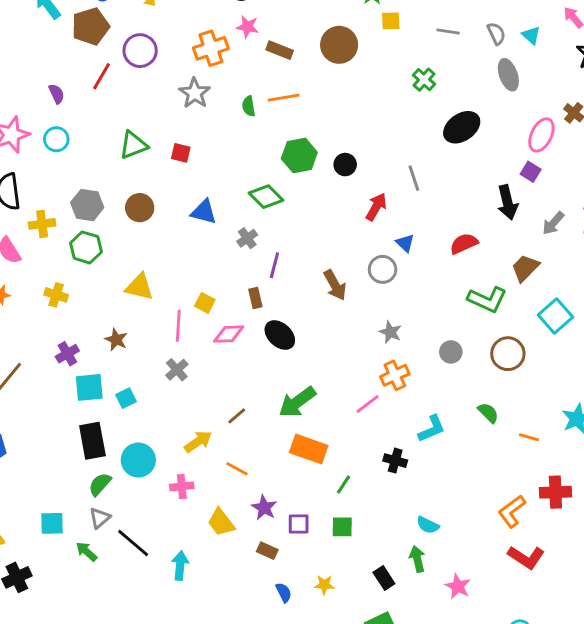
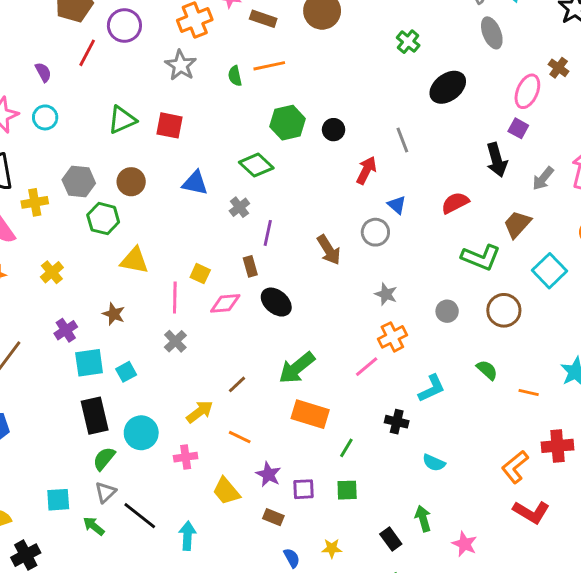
red square: (181, 153) -> (170, 125), size x1.4
green hexagon: (86, 247) -> (103, 219), moved
yellow cross: (56, 295) -> (52, 272), turned 35
cyan semicircle: (428, 525) -> (434, 463), moved

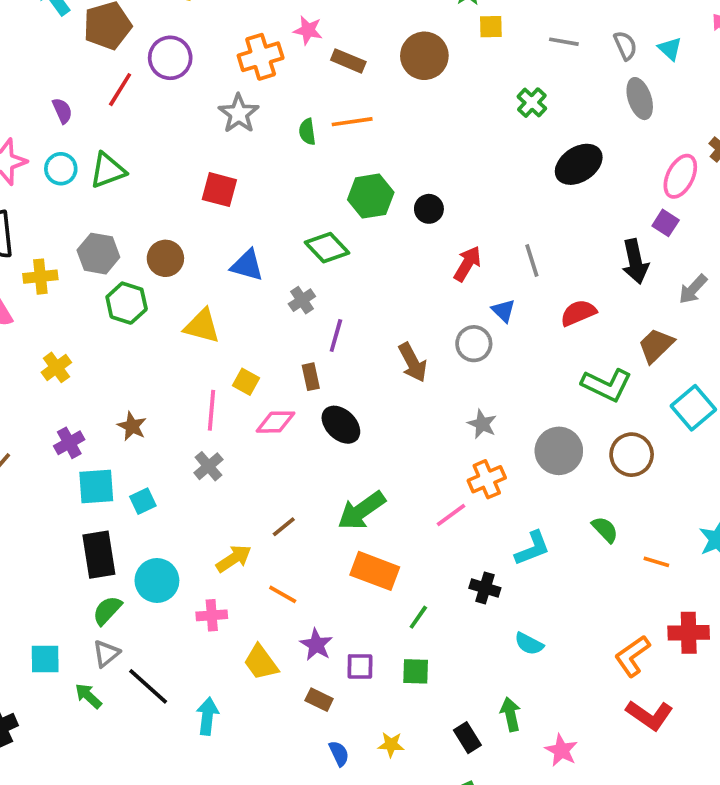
green triangle: (122, 120) -> (108, 170), moved
gray line: (402, 140) -> (532, 261), moved
yellow triangle: (134, 261) -> (202, 326), moved
gray circle: (447, 311) -> (559, 451), size x1.6

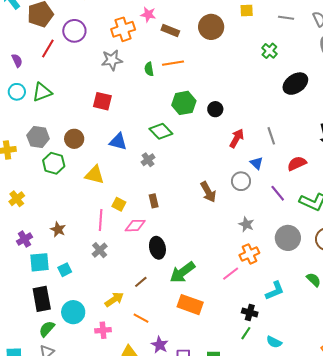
gray star: (239, 114) -> (112, 60), turned 30
purple line: (336, 335) -> (278, 193), moved, turned -54
black ellipse: (341, 425) -> (157, 248), moved, turned 35
green line: (418, 617) -> (246, 333), moved

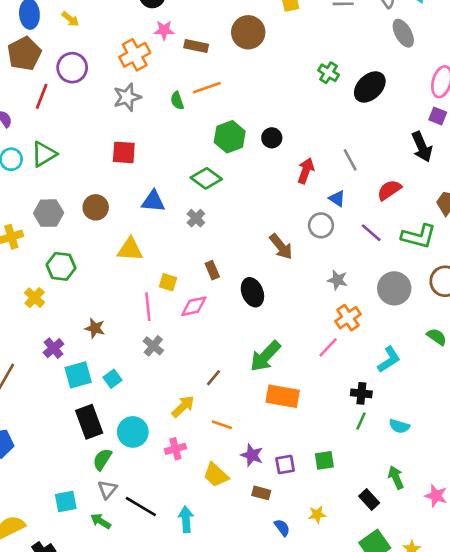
green cross: (269, 51) -> (329, 73), moved
green hexagon: (54, 163) -> (61, 266), moved
black ellipse: (157, 248) -> (252, 292), moved

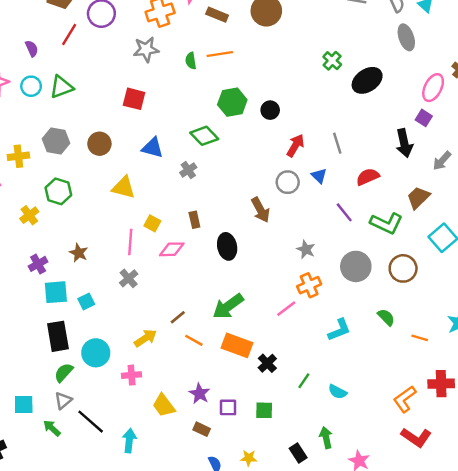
gray circle: (321, 225) -> (288, 182), moved
black cross: (361, 393) -> (267, 363), moved, turned 30
orange line: (222, 425) -> (194, 340), moved

